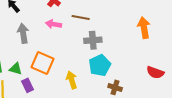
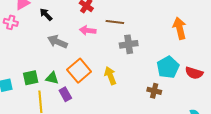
gray arrow: (23, 33) -> (57, 42), turned -54
orange square: (43, 63) -> (79, 71), turned 30
cyan pentagon: (100, 65) -> (168, 67), moved
yellow arrow: (72, 80) -> (110, 76), moved

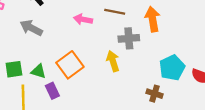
orange arrow: (180, 28) -> (153, 19), moved
gray arrow: (57, 42) -> (31, 28), moved
yellow arrow: (110, 76) -> (113, 61), moved

